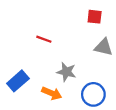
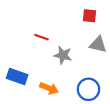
gray star: (66, 72) -> (63, 55), moved
blue rectangle: (18, 81) -> (17, 77), turned 60

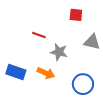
red square: (90, 16) -> (76, 15), moved
orange arrow: (49, 88) -> (46, 73), moved

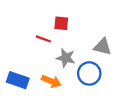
red square: (76, 15) -> (61, 23), moved
blue circle: (83, 84) -> (89, 73), moved

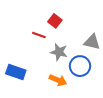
red square: (61, 23) -> (55, 21), turned 32
orange arrow: (51, 81) -> (58, 80), moved

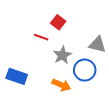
gray star: (59, 52) -> (62, 55), turned 30

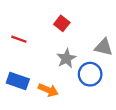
red line: (41, 37) -> (19, 39), moved
orange arrow: (61, 85) -> (48, 90), moved

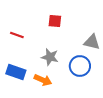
red square: (62, 23) -> (55, 21), turned -32
gray star: (66, 58) -> (50, 57), moved, turned -30

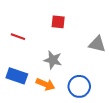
blue circle: (80, 66) -> (79, 86), moved

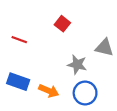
red square: (58, 22) -> (62, 24), turned 32
gray star: (53, 60) -> (77, 65), moved

